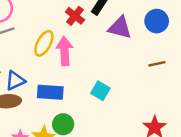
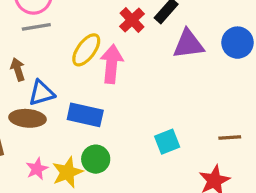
purple triangle: (120, 28) -> (188, 44), turned -30
brown line: (157, 64) -> (230, 137), moved
cyan square: (100, 91) -> (167, 142), moved, turned 30

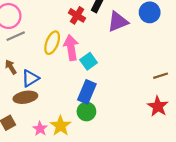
blue rectangle: (85, 115) -> (87, 92), moved, turned -65
cyan square: (167, 142) -> (89, 61), moved
green circle: (96, 159) -> (86, 112), moved

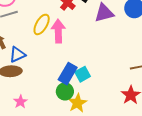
cyan square: (89, 61) -> (83, 74), moved
yellow star: (61, 126) -> (77, 103), moved

